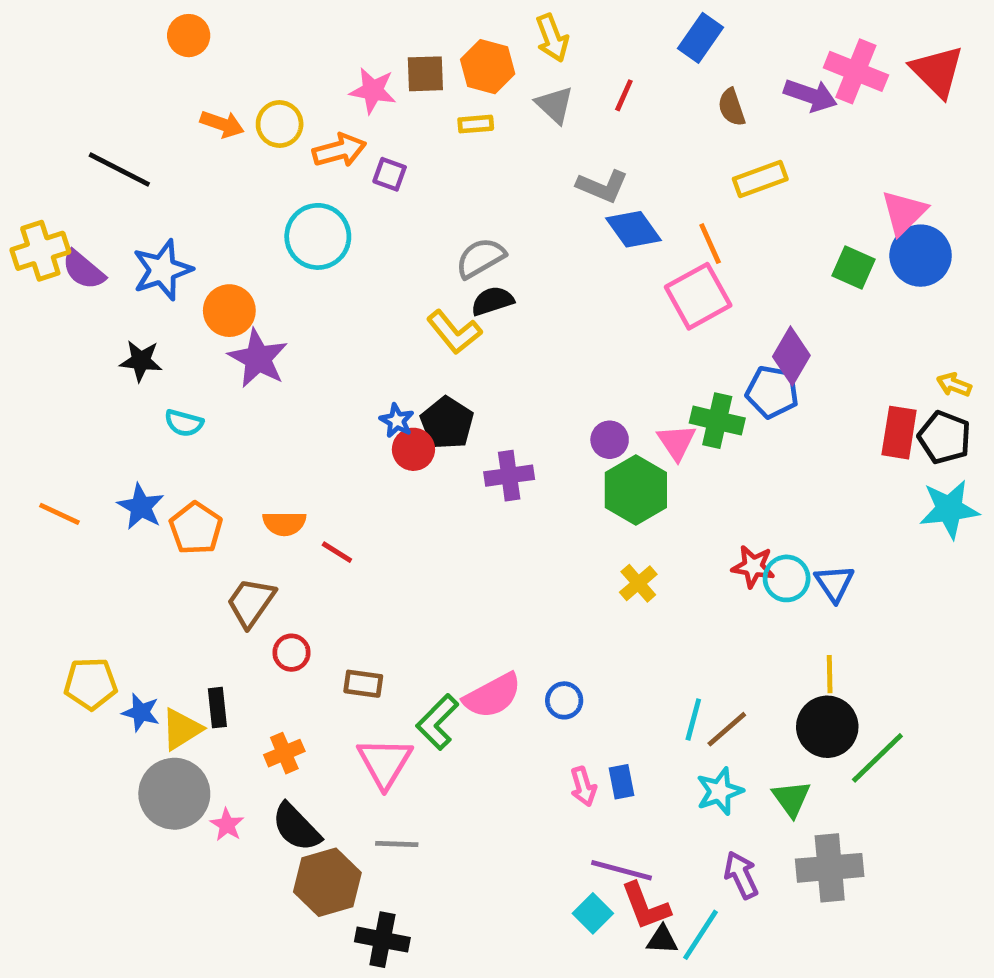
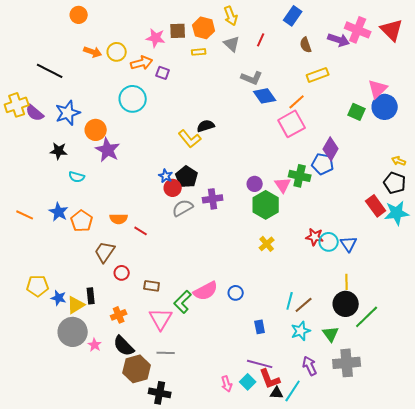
orange line: (710, 244) -> (297, 102), turned 72
gray semicircle: (480, 258) -> (183, 208), moved
red rectangle: (899, 433) -> (376, 206), moved, turned -45
pink arrow: (583, 787) -> (227, 384), moved

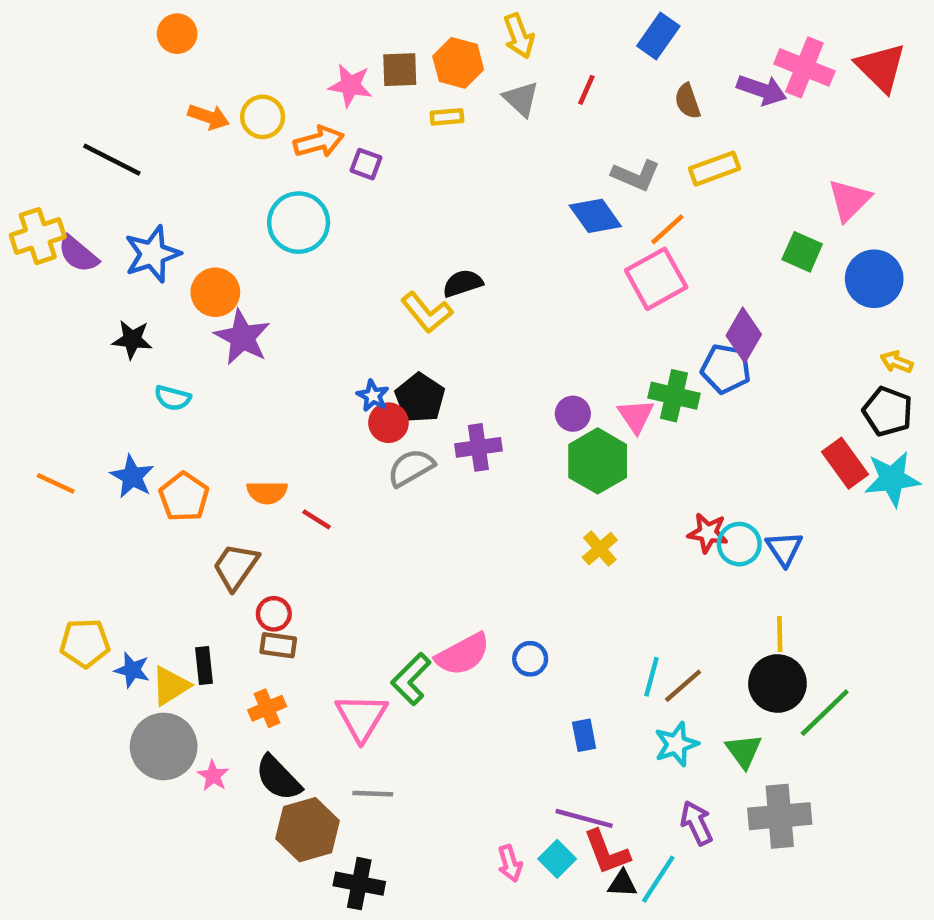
gray L-shape: (252, 78) -> (636, 175), moved
blue circle: (385, 107) -> (874, 279), moved
brown rectangle: (152, 286) -> (278, 645), moved

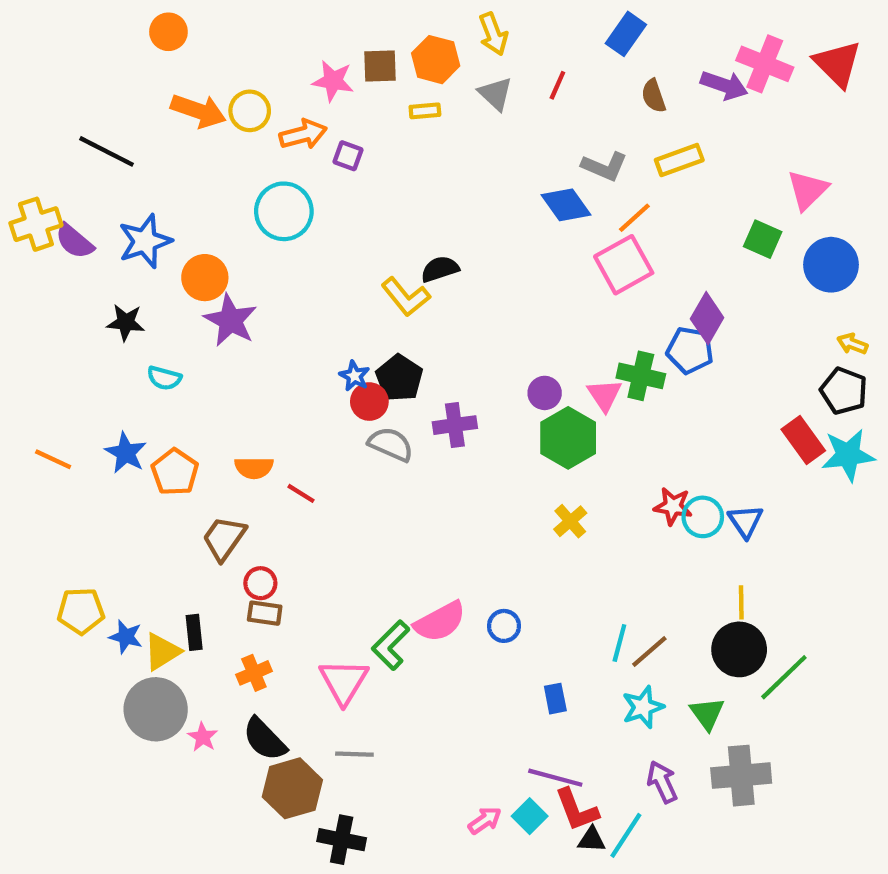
orange arrow: (209, 117) -> (198, 111), size x1.4
gray semicircle: (411, 468) -> (391, 444), turned 54
pink arrow: (510, 863) -> (485, 820), turned -108

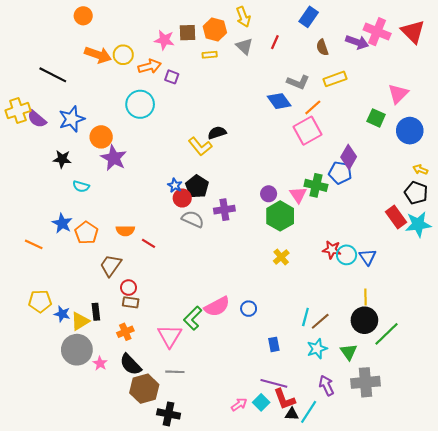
orange line: (53, 459) -> (34, 244), moved

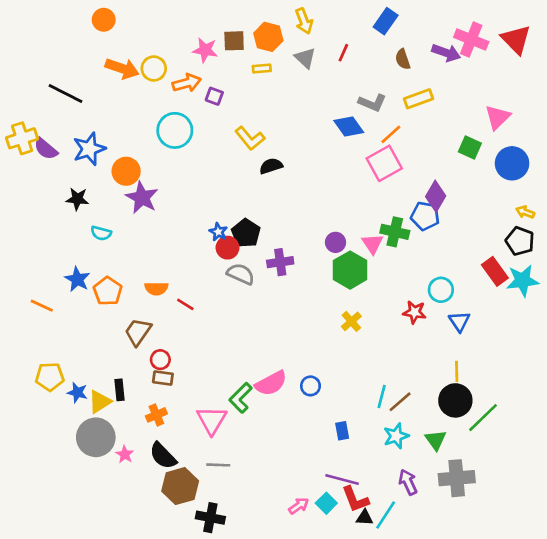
yellow L-shape: (200, 146) -> (250, 138), moved
cyan circle: (347, 255) -> (441, 290), moved

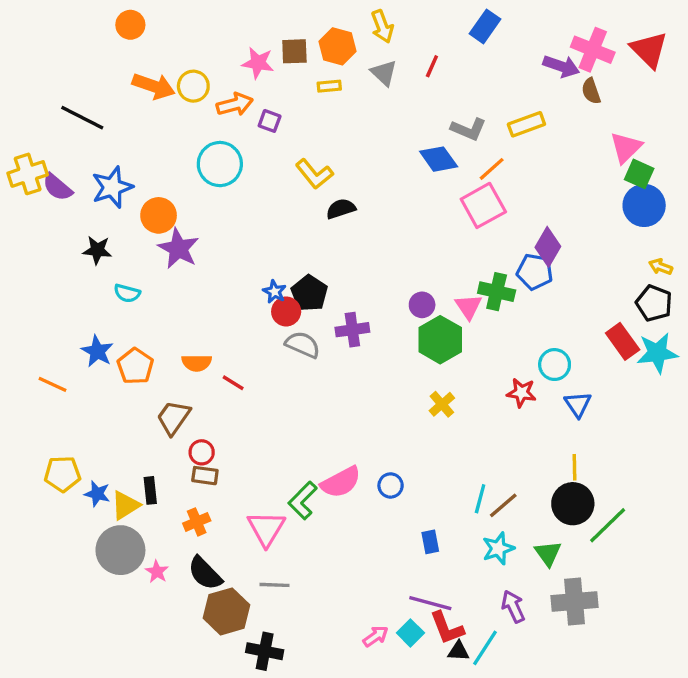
brown semicircle: (403, 59) -> (591, 91), moved
green square: (470, 148) -> (639, 174), moved

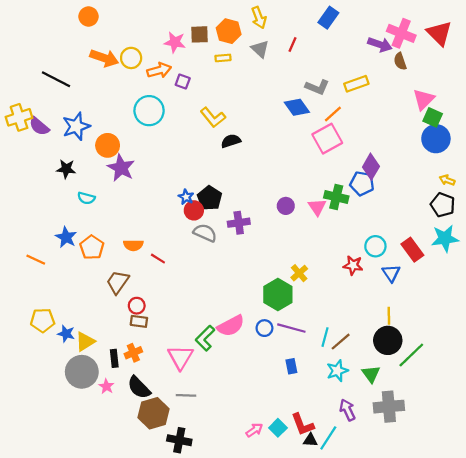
green hexagon: (440, 340) -> (278, 294), moved
red rectangle: (623, 341) -> (412, 250), moved
black rectangle: (150, 490) -> (114, 358), moved
purple line: (430, 603) -> (291, 328), moved

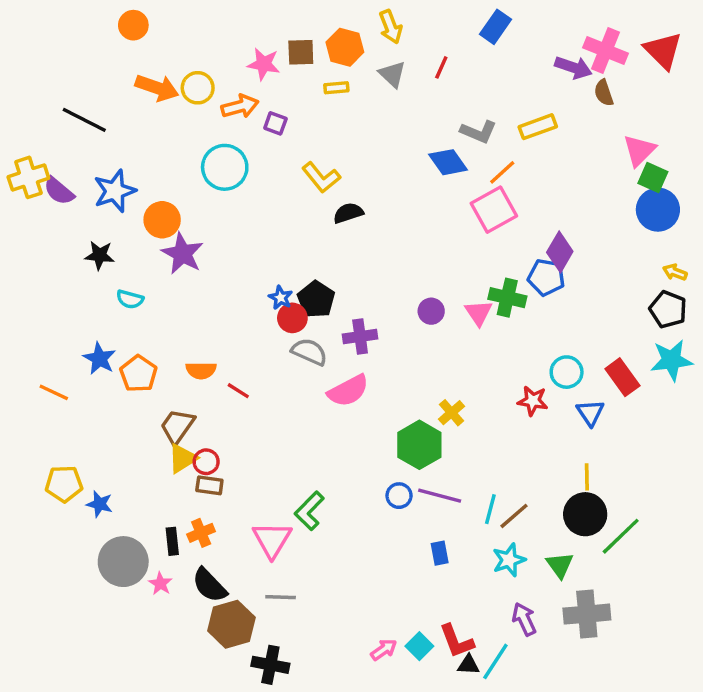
pink semicircle: (231, 326) -> (348, 391), moved
yellow triangle: (85, 342) -> (182, 458), moved

